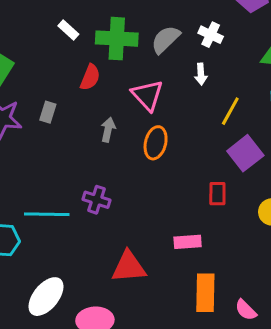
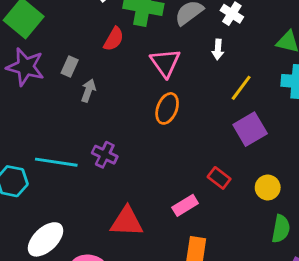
gray arrow: (108, 130) -> (88, 91), moved
red rectangle: (217, 194) -> (219, 178), moved, turned -60
pink rectangle: (188, 242) -> (185, 205), turned -35

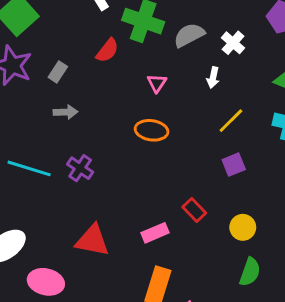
pink triangle: (165, 63) -> (157, 83), size x0.6
gray arrow: (88, 91) -> (66, 112), moved, turned 60
orange ellipse: (167, 108) -> (152, 130), turned 68
purple square: (250, 129) -> (234, 165), size x0.7

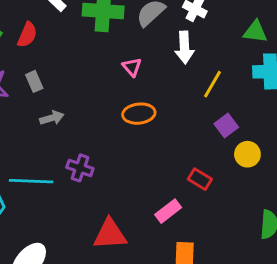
red semicircle: (107, 50) -> (27, 35), moved
gray rectangle: (58, 72) -> (34, 81), turned -42
white arrow: (213, 78) -> (184, 47), size x1.5
yellow circle: (243, 227) -> (247, 154), moved

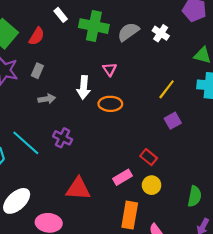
white arrow: (184, 47) -> (84, 87), moved
gray rectangle: (34, 81) -> (37, 71), turned 40
yellow circle: (247, 154) -> (152, 185), moved
cyan line: (31, 181) -> (26, 143), turned 32

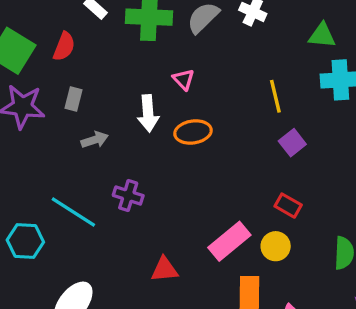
yellow line: (167, 89) -> (275, 96), turned -42
red rectangle: (149, 157) -> (288, 206), moved
pink rectangle: (123, 177) -> (229, 241), size x1.4
red triangle: (78, 189) -> (164, 269), size x0.7

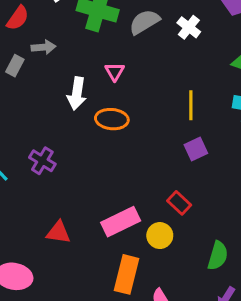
gray arrow: (95, 140) -> (44, 47), moved

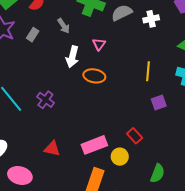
white cross: (189, 27) -> (151, 19), turned 35
gray arrow: (44, 47) -> (64, 26), moved, turned 56
purple square: (196, 149) -> (159, 102), moved

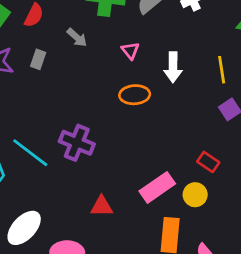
white arrow: (72, 57) -> (173, 67), moved
yellow line: (148, 71) -> (222, 70), moved
purple cross: (45, 100) -> (77, 143), size x1.4

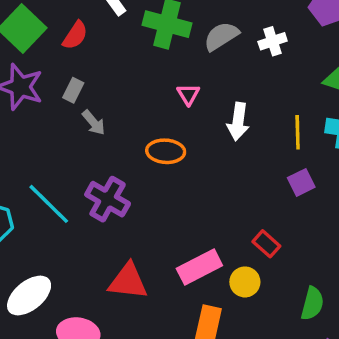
gray arrow: (77, 37) -> (94, 123), moved
orange ellipse: (135, 95) -> (166, 151), moved
red triangle: (102, 206) -> (128, 281), size x1.4

